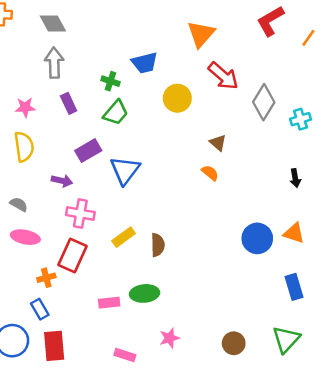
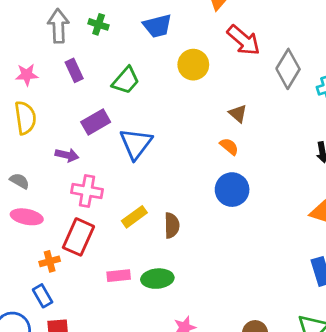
green cross: (110, 81) -> (99, 24), moved
blue circle: (257, 238) -> (232, 190), moved
pink rectangle: (109, 303) -> (119, 276), moved

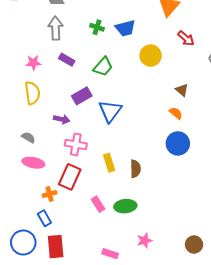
green cross: (99, 24) -> (97, 27), moved
red arrow: (244, 40) -> (186, 38), size x0.7
purple rectangle: (74, 70) -> (67, 60), turned -35
yellow rectangle: (134, 217) -> (109, 163), turned -72
pink rectangle: (119, 276) -> (98, 204), turned 63

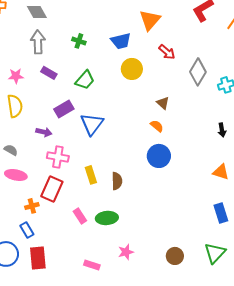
blue trapezoid: (125, 28) -> (121, 41), moved

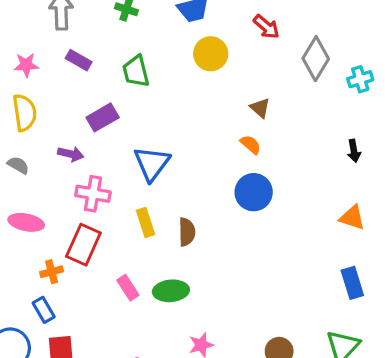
green trapezoid: (85, 80) -> (136, 71), turned 125
blue triangle: (92, 124) -> (152, 164), moved
gray semicircle: (11, 150) -> (18, 165), moved

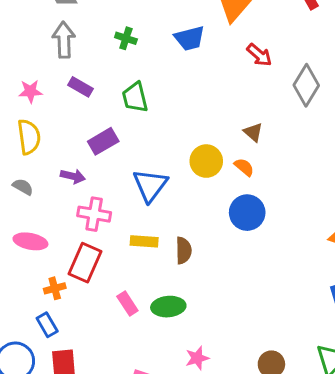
yellow circle: (211, 54) -> (206, 161), moved
yellow rectangle: (145, 222) -> (144, 241), turned -68

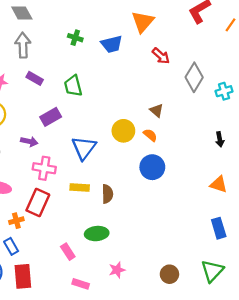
green cross: (126, 38) -> (75, 38), moved
pink rectangle: (127, 304) -> (68, 252), moved

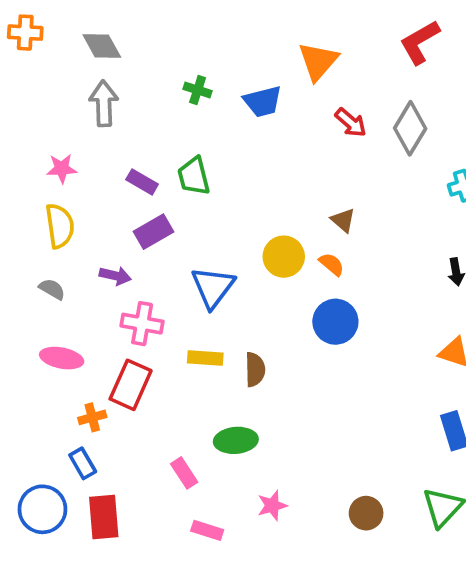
gray diamond: (194, 77) -> (410, 128), moved
purple rectangle: (35, 78) -> (142, 182), moved

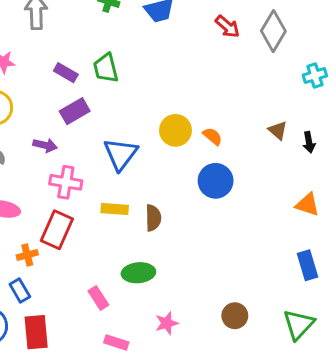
brown triangle: (343, 220) -> (278, 130), moved
brown circle: (366, 513) -> (235, 316), moved

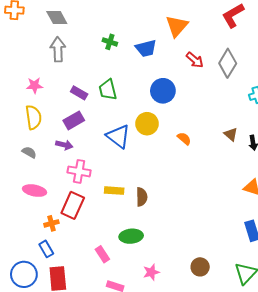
purple rectangle: (75, 111) -> (74, 120), moved
yellow circle: (176, 130) -> (147, 124), moved
blue triangle: (121, 154) -> (118, 136), moved, turned -30
blue circle: (216, 181) -> (163, 91), moved

